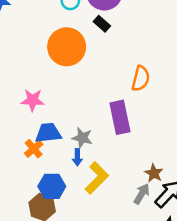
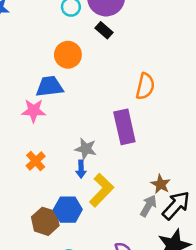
orange circle: (67, 47) -> (68, 55), size x0.7
blue trapezoid: (48, 133) -> (50, 87), moved
blue hexagon: (52, 186) -> (68, 210), moved

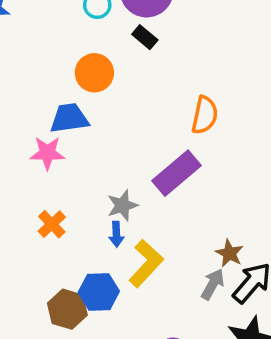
purple rectangle: (124, 127) -> (177, 173), turned 64
gray star: (86, 149) -> (122, 205), turned -30

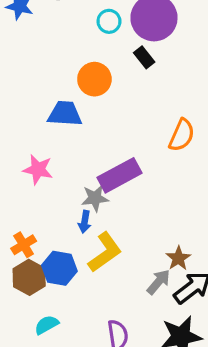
pink star: (47, 153) -> (38, 169), moved
purple rectangle: (177, 173) -> (119, 175), moved
orange cross: (52, 224) -> (24, 245), moved

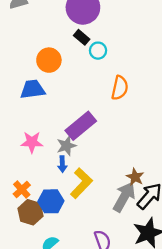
cyan circle: (109, 21) -> (98, 51), moved
pink star: (38, 169) -> (32, 142), moved
gray arrow: (158, 282) -> (124, 197), size x1.5

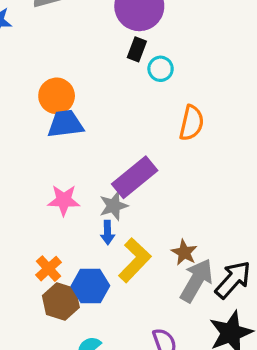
black rectangle: (82, 37) -> (137, 49), turned 70
orange circle: (49, 60) -> (57, 96), moved
brown star: (135, 177) -> (184, 252), moved

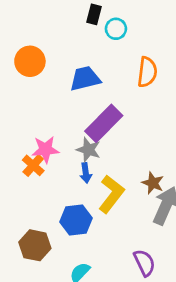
blue trapezoid: (65, 124) -> (85, 79), moved
gray star: (114, 206) -> (88, 150), turned -30
orange cross: (49, 269) -> (33, 165), moved
brown hexagon: (61, 302) -> (35, 245), moved

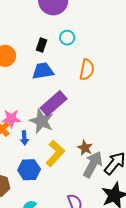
black rectangle: (94, 14) -> (42, 45), moved
gray star: (88, 150) -> (41, 121), size x1.4
blue arrow: (86, 173) -> (24, 138), moved

